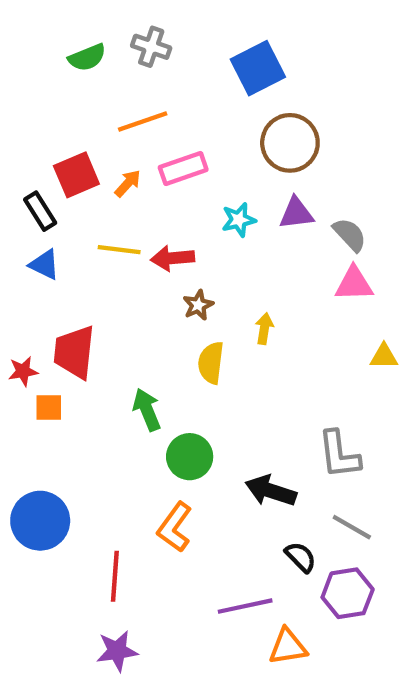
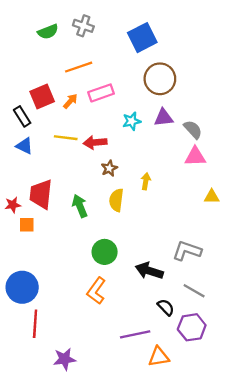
green arrow: (147, 410) -> (80, 206), moved
gray L-shape: (339, 455) -> (187, 251), turned 116
red line: (115, 576) -> (35, 324), moved

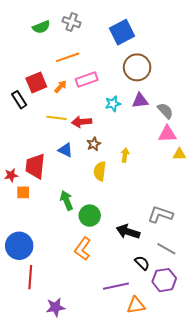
blue triangle: (24, 146) -> (66, 150), moved
yellow triangle: (212, 197) -> (179, 154), moved
green arrow: (80, 206) -> (67, 200), moved

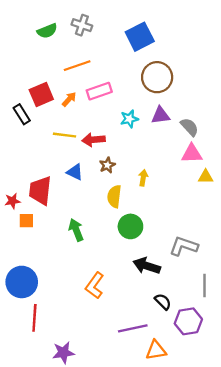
green circle: (90, 216) -> (130, 226), moved
gray line: (166, 249) -> (205, 285), moved, turned 60

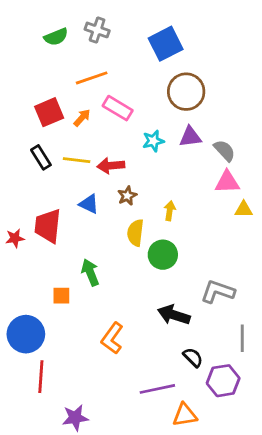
pink rectangle: (99, 91) -> (118, 108), turned 50
black rectangle: (22, 114) -> (41, 157), moved
orange square: (26, 221) -> (61, 296), moved
green circle: (130, 226) -> (163, 255), moved

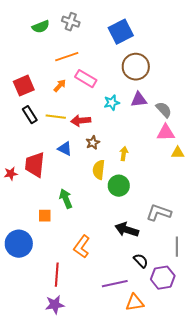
red square: (49, 112) -> (24, 86), moved
red line: (41, 377) -> (57, 275), moved

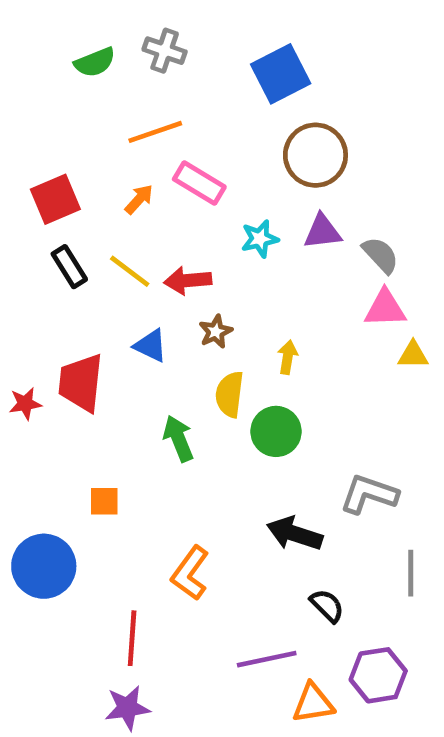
yellow line: (56, 117) -> (130, 271), turned 30
green arrow: (66, 199) -> (178, 438), moved
purple hexagon: (163, 278) -> (378, 675), moved

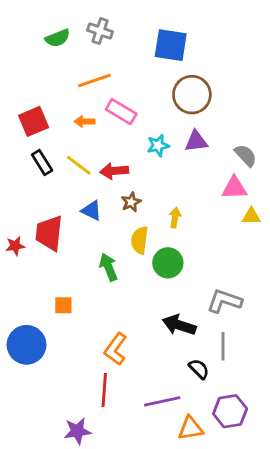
blue square: (281, 74) -> (171, 45), turned 36
orange arrow: (139, 199) -> (84, 121), turned -132
gray semicircle: (380, 255) -> (246, 155), moved
gray line: (411, 573) -> (223, 346), moved
red line: (132, 638) -> (104, 390), moved

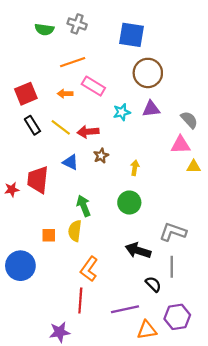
green semicircle: (58, 38) -> (44, 29), turned 30
yellow semicircle: (140, 240) -> (75, 231), moved

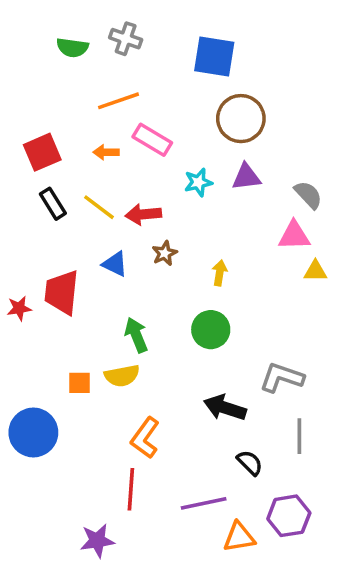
yellow semicircle: (75, 231) -> (122, 376), turned -108
gray line: (172, 267) -> (299, 436), moved

